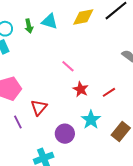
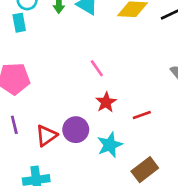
red triangle: (39, 107) -> (46, 136), moved
purple circle: (65, 134) -> (76, 130), moved

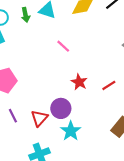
pink line: (97, 68) -> (63, 46), moved
cyan star: (110, 145) -> (71, 131), moved

